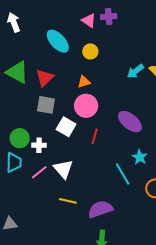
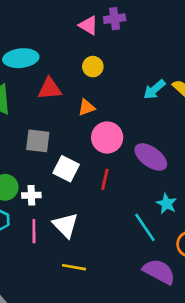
cyan ellipse: (58, 41) -> (21, 58), moved, turned -50
red triangle: (45, 78) -> (50, 89), moved, turned 42
pink circle: (86, 106) -> (107, 137), moved
pink line: (39, 172) -> (34, 231), turned -48
purple semicircle: (100, 209) -> (159, 272), moved, turned 50

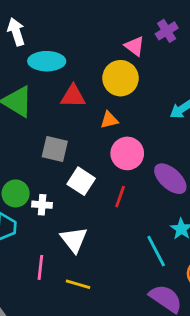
purple cross: (115, 19) -> (167, 31), moved, turned -30
pink triangle: (88, 25) -> (135, 46), moved
yellow circle: (93, 67) -> (121, 78), size x1.6
pink line: (34, 231) -> (40, 267), moved

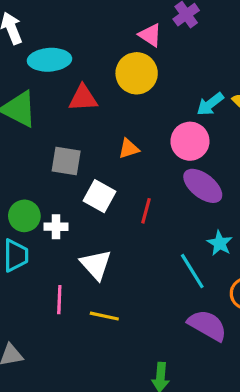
orange triangle: (109, 120) -> (129, 149), moved
pink circle: (127, 153) -> (190, 141), moved

